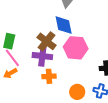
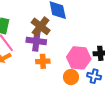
pink hexagon: (76, 48) -> (79, 58), moved

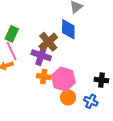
pink hexagon: (79, 58) -> (63, 79), moved

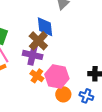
blue diamond: (68, 29) -> (45, 27), moved
orange cross: (44, 77) -> (37, 76), turned 32

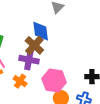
orange cross: (37, 76) -> (20, 81), moved

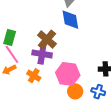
blue diamond: (41, 31) -> (70, 20), moved

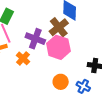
brown cross: (47, 39) -> (59, 27), moved
pink hexagon: (68, 74) -> (58, 47), moved

